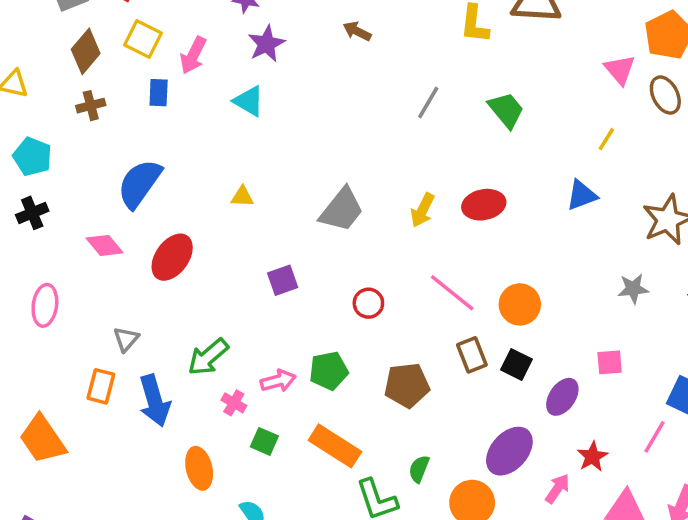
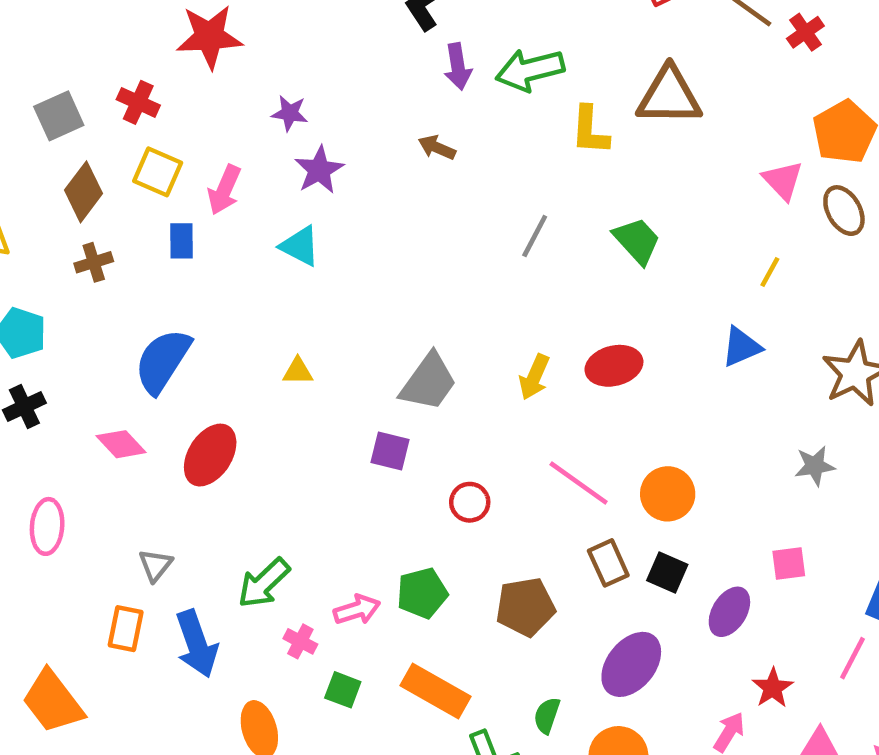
purple square: (283, 280) -> (390, 451), moved, turned 36
purple ellipse: (509, 451) -> (631, 664), moved

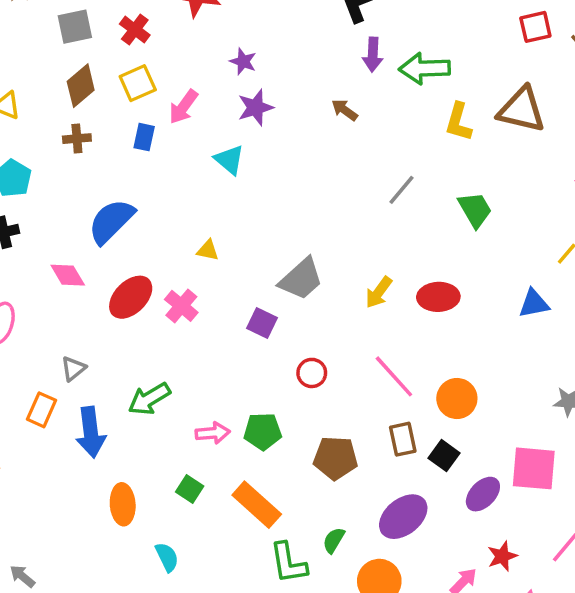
yellow square: (158, 172) -> (138, 83), turned 30
pink square: (789, 564) -> (534, 468), size x1.8
pink cross: (300, 641) -> (181, 306), moved, size x1.4

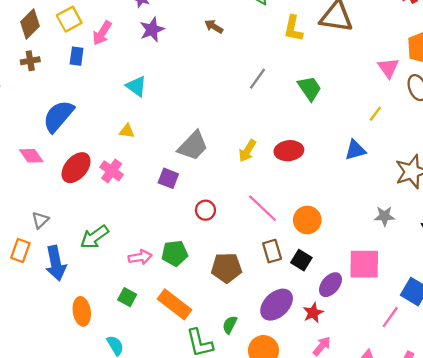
cyan triangle: (229, 160) -> (136, 86), moved
red star: (502, 556) -> (313, 313), moved

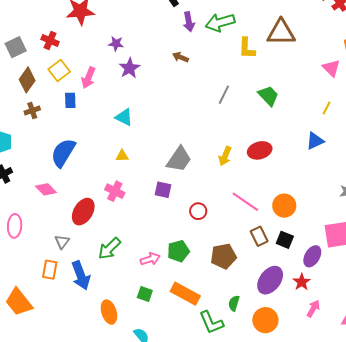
red ellipse: (76, 168) -> (83, 212), moved

